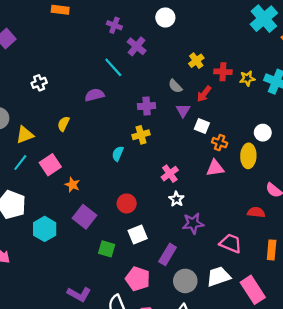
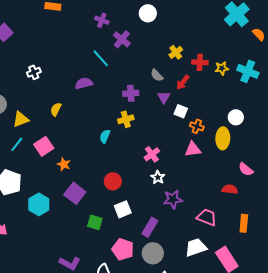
gray circle: (185, 281) -> (153, 253), moved

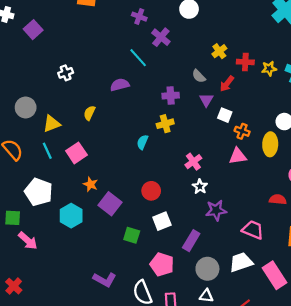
cyan line: (17, 144) -> (47, 151), turned -63
orange star: (64, 164) -> (91, 184), moved
gray circle: (153, 253) -> (207, 269), moved

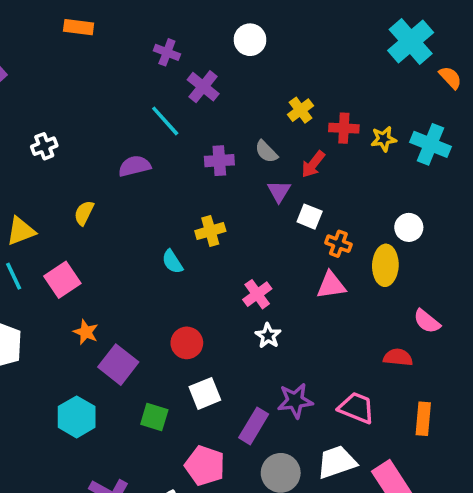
purple cross: (171, 96) -> (219, 161), moved
cyan semicircle: (142, 142) -> (172, 262), turned -56
purple star: (216, 210) -> (295, 401), moved
cyan hexagon: (71, 216) -> (77, 417), moved

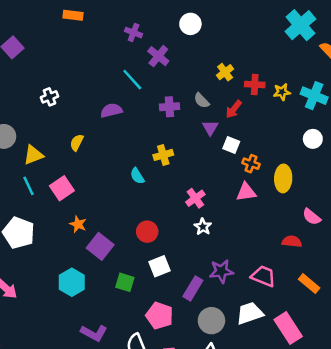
white circle: (409, 227) -> (313, 139), moved
orange rectangle: (423, 419) -> (309, 284), turned -55

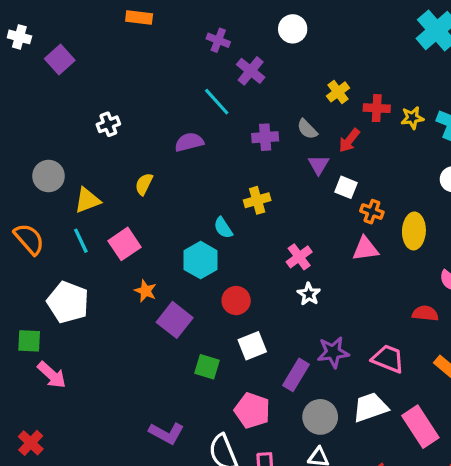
cyan hexagon: (72, 282) -> (201, 260), moved

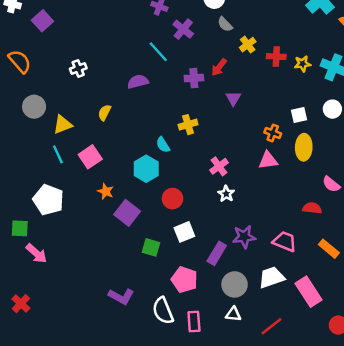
gray semicircle: (307, 129) -> (225, 24), moved
red arrow: (349, 140) -> (219, 67), moved
white square: (346, 187) -> (299, 115), moved, turned -35
orange semicircle: (29, 239) -> (20, 61), moved

